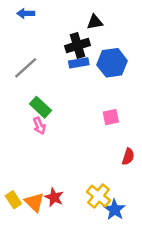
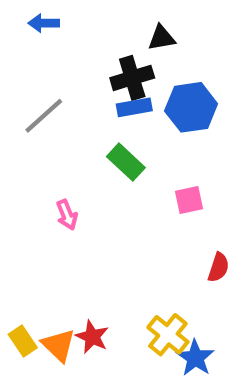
green rectangle: (41, 107) -> (126, 162), moved

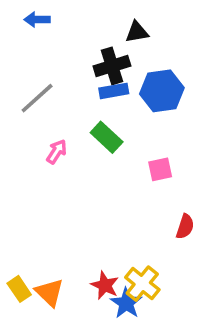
pink arrow: (67, 215) -> (57, 152), moved, turned -125
red star: (92, 337) -> (105, 285), moved
blue star: (195, 358) -> (126, 303), moved

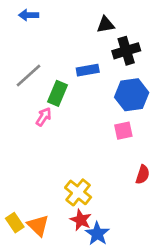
black cross: (112, 66) -> (126, 51), moved
blue hexagon: (162, 91) -> (132, 95), moved
green rectangle: (107, 137) -> (57, 93), moved, turned 70
yellow cross: (142, 284) -> (78, 192), moved

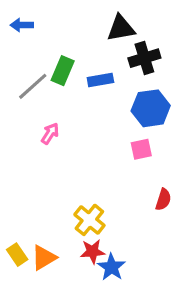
blue arrow: (29, 15) -> (22, 25), moved
black triangle: (106, 25) -> (121, 28), size x1.4
green rectangle: (57, 93) -> (63, 71), moved
red star: (81, 220) -> (93, 251), turned -30
orange triangle: (38, 225) -> (44, 258), turned 45

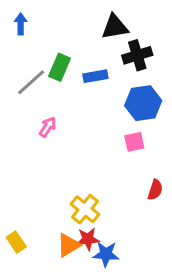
blue arrow: (22, 25) -> (21, 24), turned 90
orange triangle: (44, 258) -> (69, 245), moved
blue star: (111, 267) -> (106, 254), turned -30

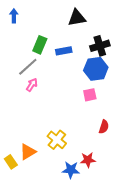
black cross: (137, 55) -> (100, 46), moved
gray line: (31, 82) -> (28, 67), moved
red star: (88, 239) -> (88, 160), moved
orange triangle: (69, 245) -> (28, 152), moved

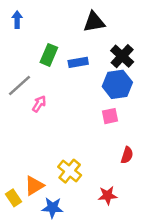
black cross: (100, 46) -> (122, 56), turned -30
gray line: (28, 67) -> (20, 86), moved
blue star: (71, 170) -> (53, 208), moved

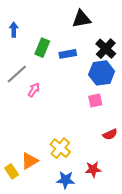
blue arrow: (17, 20) -> (14, 30), moved
red semicircle: (127, 155) -> (110, 134), turned 48
blue star: (53, 208) -> (66, 180), moved

